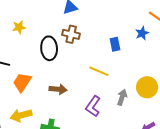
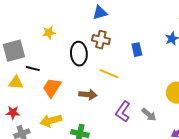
blue rectangle: (115, 44) -> (137, 50), moved
yellow line: (99, 71) -> (109, 74), moved
gray arrow: (122, 97) -> (149, 115), moved, turned 112

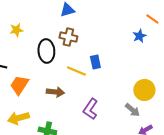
blue rectangle: (137, 50) -> (95, 62), moved
gray arrow: (149, 115) -> (132, 110), moved

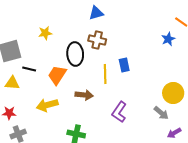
yellow line: (76, 71) -> (105, 74), turned 66
orange trapezoid: (19, 85) -> (57, 75), moved
yellow arrow: (18, 118) -> (47, 105), moved

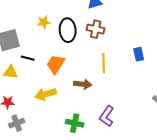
black ellipse: (75, 54) -> (68, 30), moved
blue rectangle: (124, 65) -> (139, 54), moved
purple L-shape: (119, 112) -> (107, 116), moved

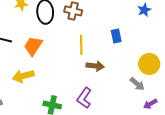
brown arrow: (83, 84) -> (95, 66), moved

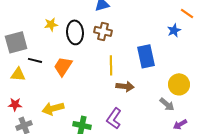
blue rectangle: (116, 36) -> (146, 56), size x1.6
yellow arrow: (23, 76) -> (53, 108), moved

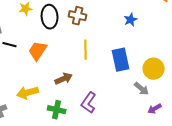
blue star: (174, 30) -> (131, 20), moved
blue rectangle: (146, 56) -> (121, 60), moved
brown arrow: (125, 86) -> (64, 79), moved, turned -30

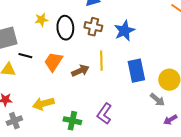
blue star: (131, 20) -> (124, 31), moved, size x1.5
brown arrow: (64, 79) -> (80, 71), moved

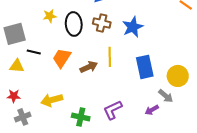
purple L-shape: (104, 114) -> (113, 110), turned 30
purple arrow: (170, 120) -> (152, 110), moved

